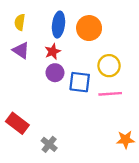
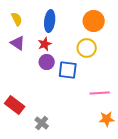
yellow semicircle: (20, 22) -> (17, 19), turned 144
orange circle: (89, 28) -> (94, 21), moved
yellow circle: (109, 66) -> (87, 48), moved
pink line: (110, 94) -> (100, 93), moved

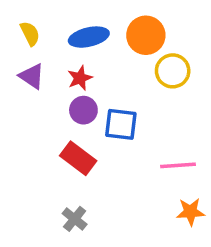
blue ellipse: (50, 21) -> (89, 37), turned 70
orange circle: (94, 21) -> (146, 35), moved
yellow circle: (87, 48) -> (173, 71), moved
red rectangle: (15, 105) -> (78, 158), moved

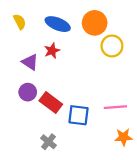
blue ellipse: (89, 37) -> (58, 24), turned 35
purple triangle: (32, 76) -> (30, 62), moved
purple circle: (83, 110) -> (28, 92), moved
blue square: (121, 124) -> (78, 115), moved

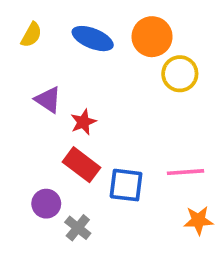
yellow semicircle: (20, 22) -> (31, 35), turned 56
red star: (52, 51) -> (83, 122), moved
purple circle: (28, 92) -> (46, 204), moved

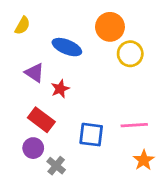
blue ellipse: (93, 39) -> (67, 47), moved
red rectangle: (81, 165) -> (41, 120), moved
orange star: (198, 220) -> (144, 160), turned -30

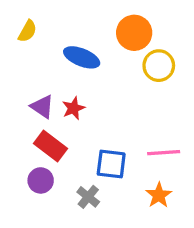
purple triangle: (35, 73) -> (42, 107), moved
orange star: (144, 160) -> (159, 195), moved
gray cross: (56, 166) -> (88, 197), moved

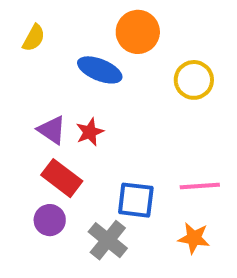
orange circle: (134, 33) -> (138, 32), moved
orange star: (159, 195) -> (194, 238), turned -30
gray cross: (88, 197) -> (108, 240), size x1.4

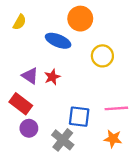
yellow circle: (194, 80) -> (102, 56), moved
red rectangle: (62, 178) -> (21, 104), moved

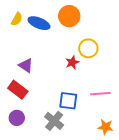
blue ellipse: (58, 41) -> (39, 23), moved
red star: (52, 77) -> (72, 62), moved
purple circle: (29, 128) -> (17, 118), moved
orange star: (113, 139) -> (106, 127), moved

